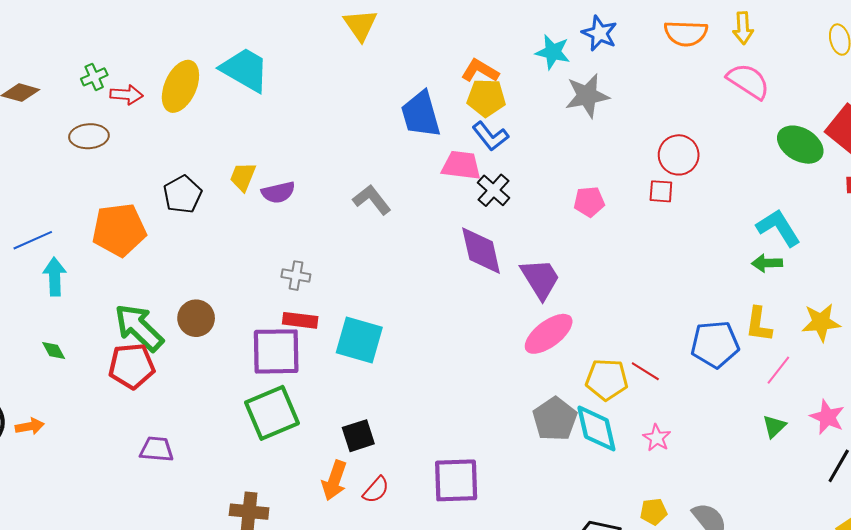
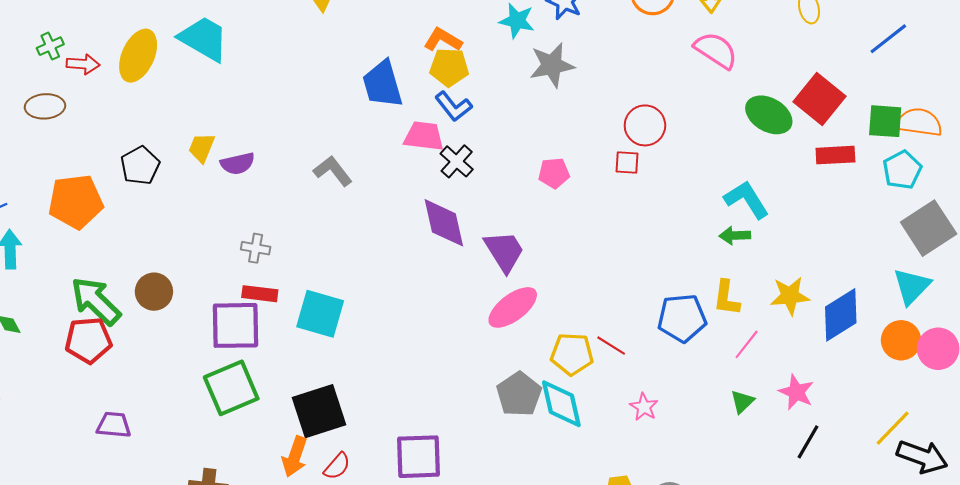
black square: (358, 436) -> (319, 411), size x1.6
pink star: (657, 438) -> (644, 407), moved

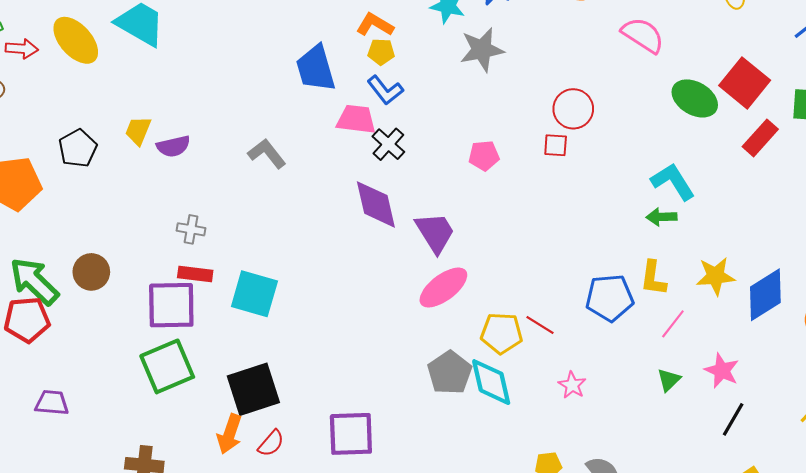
yellow ellipse: (138, 56) -> (76, 40), turned -66
yellow pentagon: (449, 67) -> (381, 52), size x0.7
red rectangle: (835, 155) -> (760, 138), turned -45

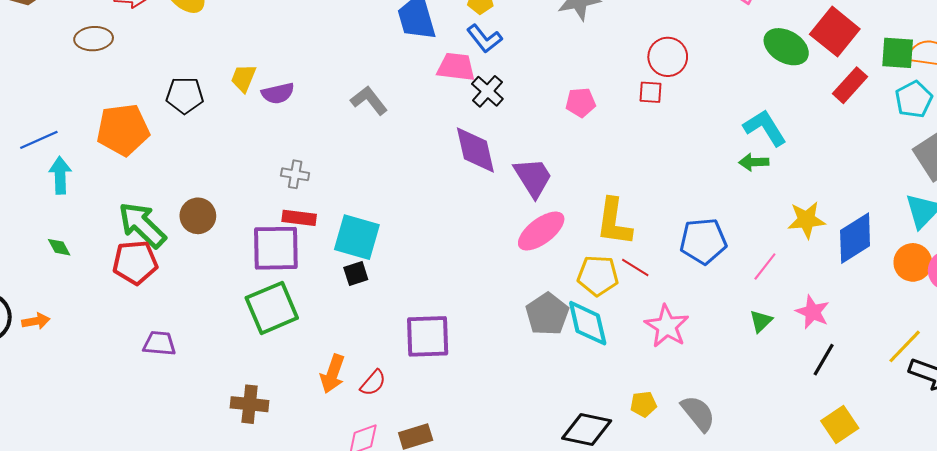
black pentagon: (78, 148) -> (185, 95), turned 30
yellow L-shape: (653, 278) -> (614, 222), moved, size x1.4
pink star: (572, 385) -> (667, 326), size x1.6
black square: (253, 389) -> (356, 274), moved, size x0.5
purple square: (351, 434) -> (428, 336), moved

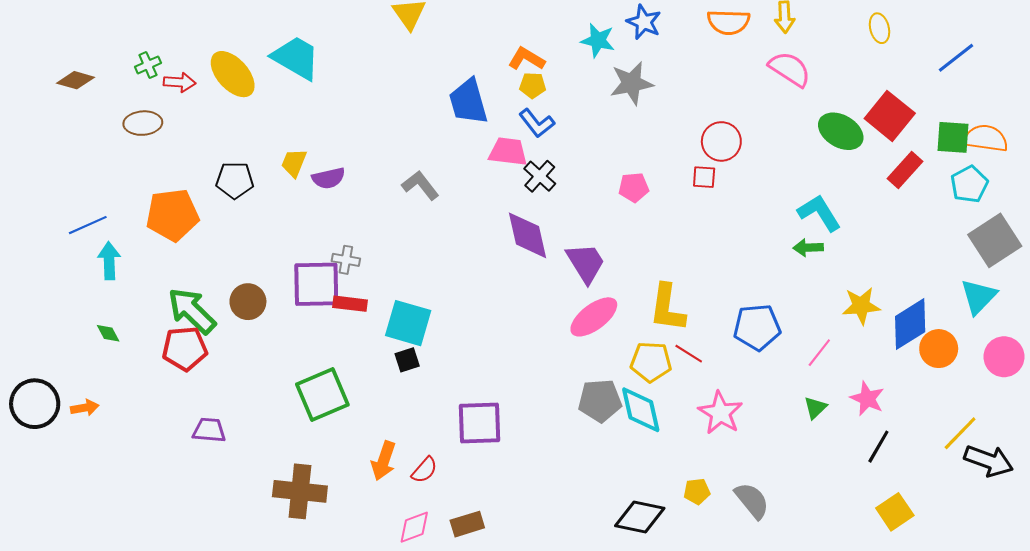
purple square: (276, 248) -> (316, 284), moved
orange circle: (913, 262) -> (939, 349), moved
gray pentagon: (547, 314) -> (600, 401), turned 30
brown cross: (250, 404) -> (300, 491), size x1.4

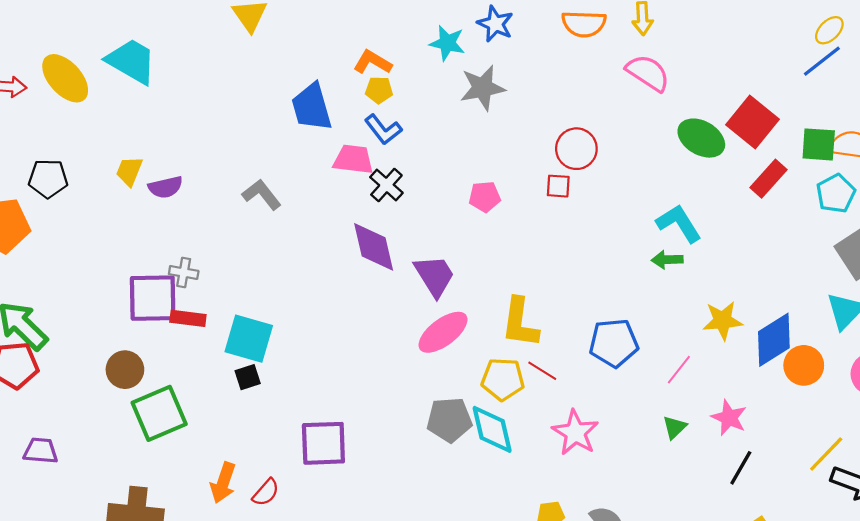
yellow ellipse: (880, 28) -> (829, 30), moved, turned 60
black pentagon: (235, 180) -> (48, 179), moved
brown circle: (248, 302) -> (125, 370), moved

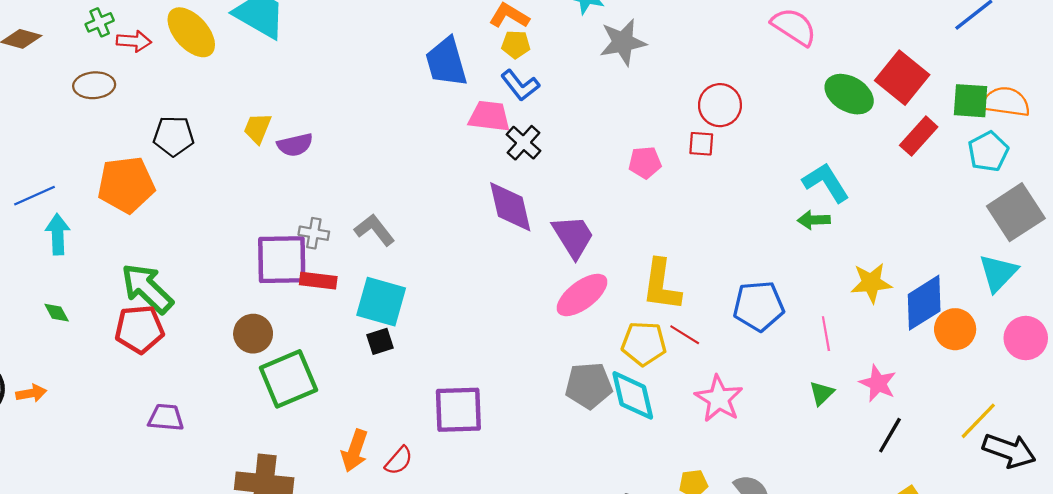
gray L-shape: (262, 195) -> (374, 230), moved
pink pentagon: (485, 197) -> (645, 163), moved
pink line: (679, 370) -> (826, 334), turned -48

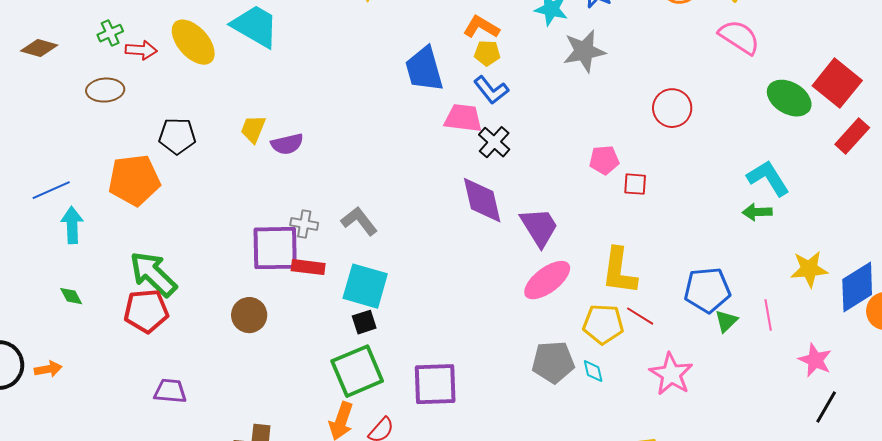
red square: (701, 144) -> (635, 184), moved
green square: (288, 379) -> (357, 371), moved
green triangle: (822, 393) -> (726, 321), moved
cyan diamond: (633, 395) -> (593, 371), size x0.5

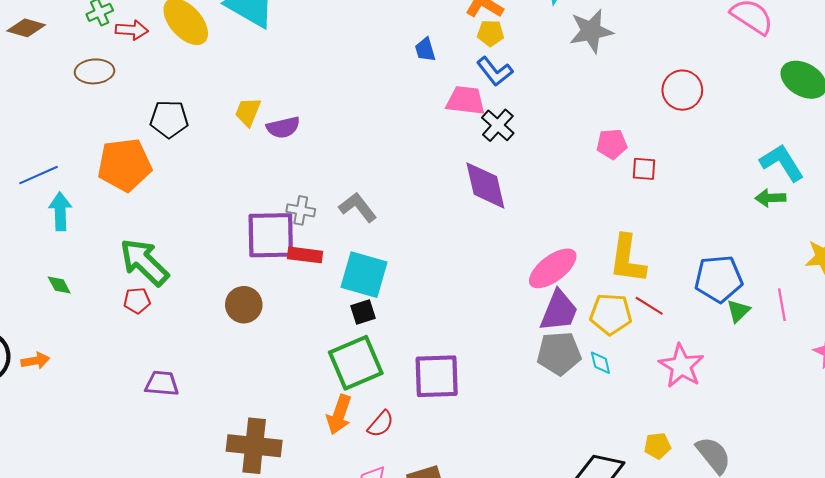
blue trapezoid: (424, 69) -> (425, 50), size x0.5
purple trapezoid: (539, 227) -> (559, 311), moved, turned 54
red pentagon: (146, 311) -> (137, 301), size x0.6

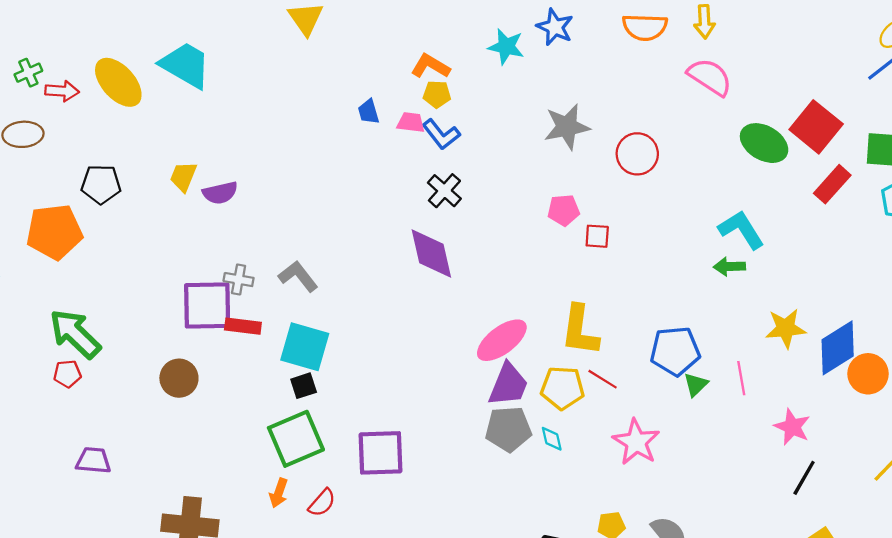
gray star: (591, 31) -> (567, 127), moved
pink trapezoid: (466, 100) -> (411, 122), moved, size x0.7
orange arrow: (339, 415) -> (279, 493), size x0.7

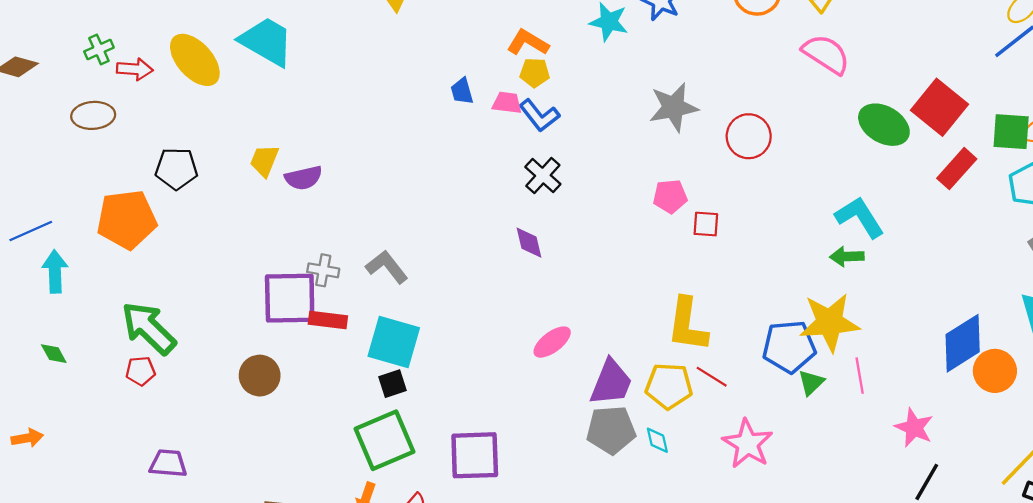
purple diamond: (431, 254) -> (529, 243), size x0.6
yellow star: (786, 328) -> (830, 322), moved, size x1.4
pink ellipse: (502, 340) -> (552, 342), moved, size x0.7

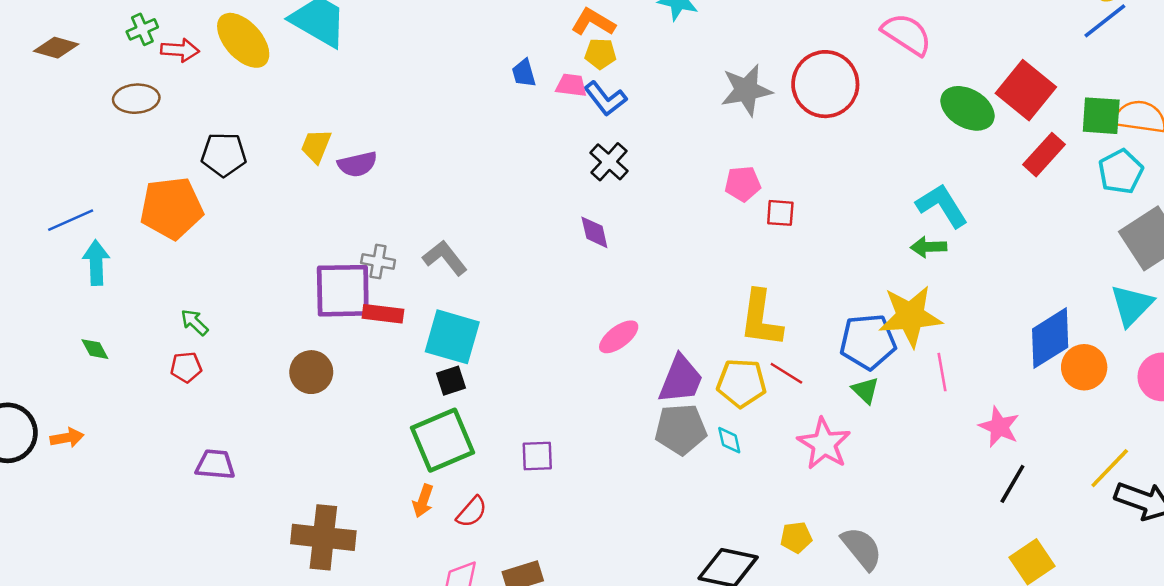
red circle: (749, 136) -> (825, 84), moved, size x1.4
green arrow: (149, 328) -> (195, 322), size x0.5
green triangle: (811, 382) -> (865, 390), moved, turned -32
purple square: (475, 455) -> (537, 456), size x0.6

